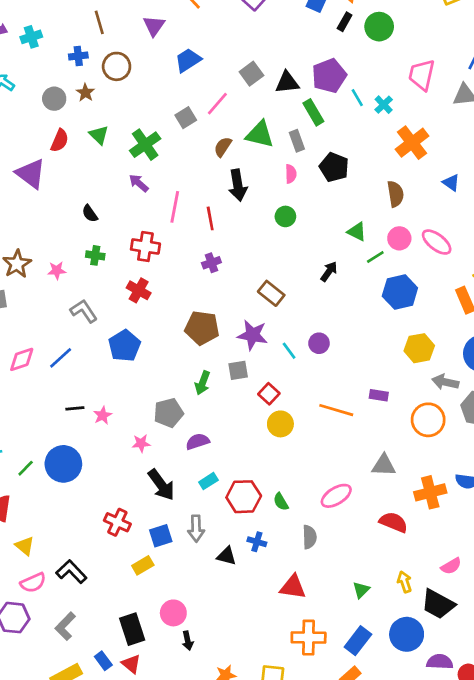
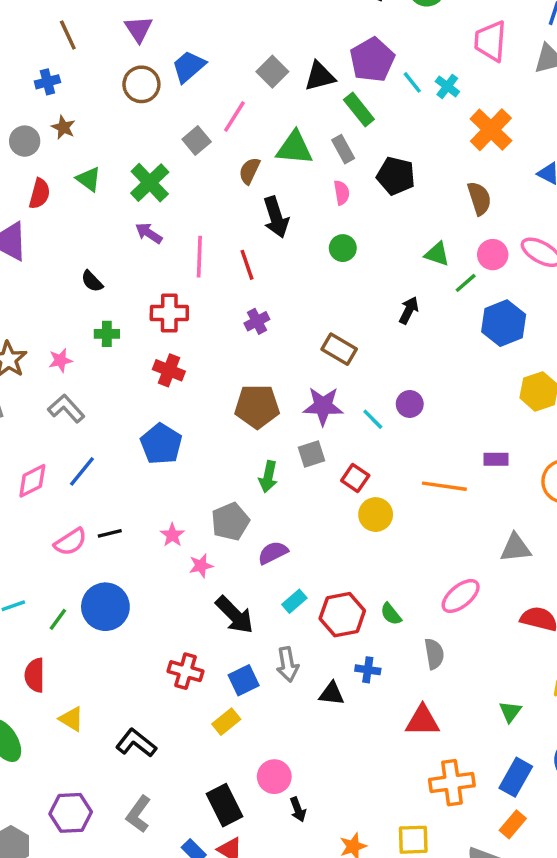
brown circle: (117, 66) -> (141, 84), moved
gray L-shape: (84, 311) -> (66, 409), moved
pink star: (103, 415) -> (172, 535), moved
pink semicircle: (33, 583) -> (70, 542), moved

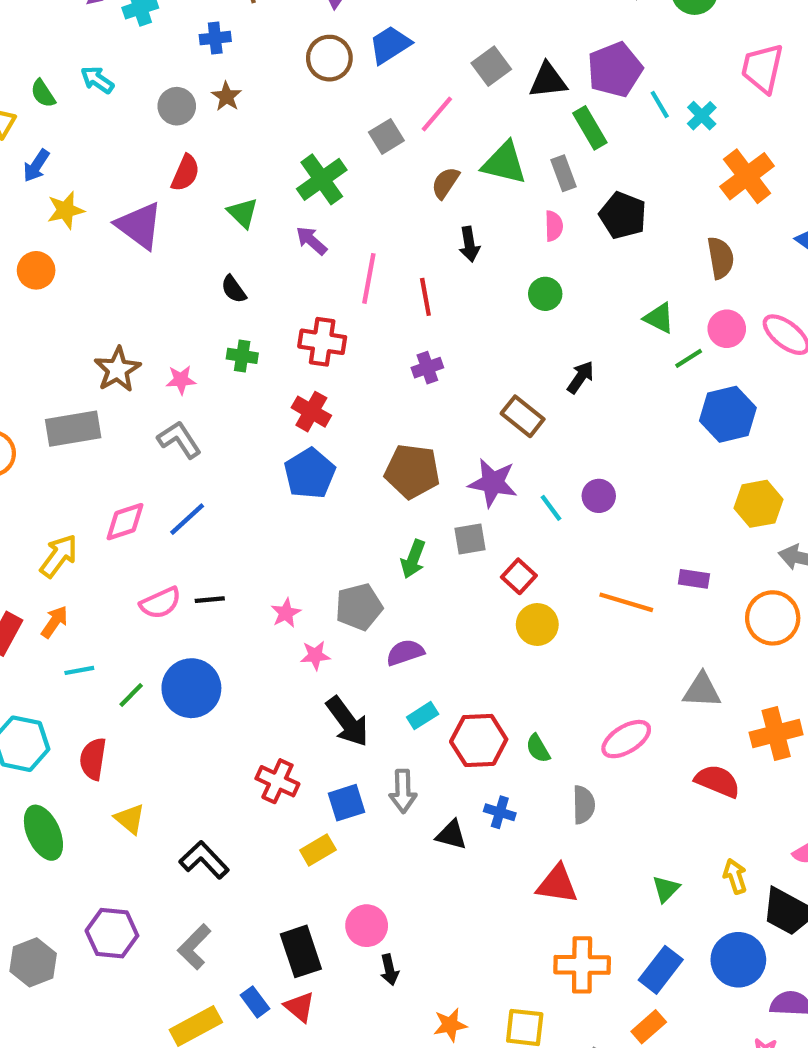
green triangle: (89, 179) -> (243, 213), moved
black arrow: (276, 217) -> (469, 244), size x0.7
black arrow: (409, 310) -> (581, 377), moved
blue pentagon: (161, 444) -> (310, 473), moved

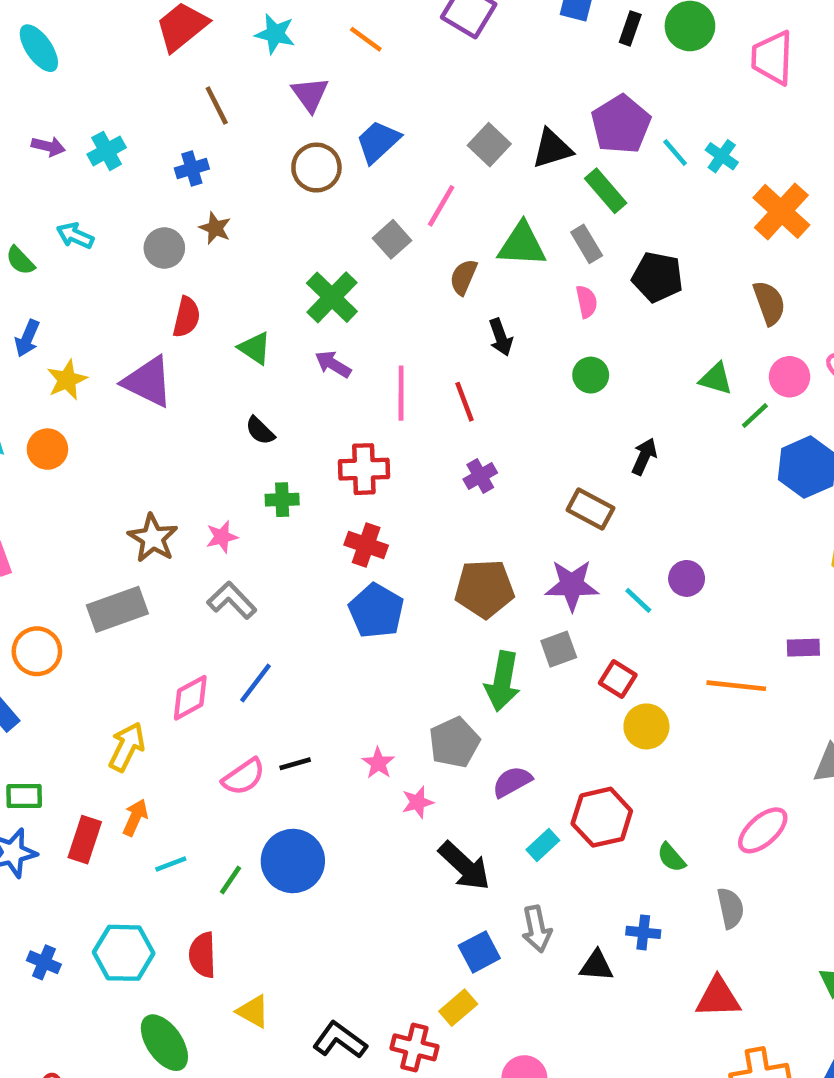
pink trapezoid: (762, 68) -> (772, 58), moved
green arrow: (413, 559) -> (502, 681), size x1.4
red hexagon: (479, 740) -> (602, 817), moved
red cross: (277, 781) -> (414, 1047), moved

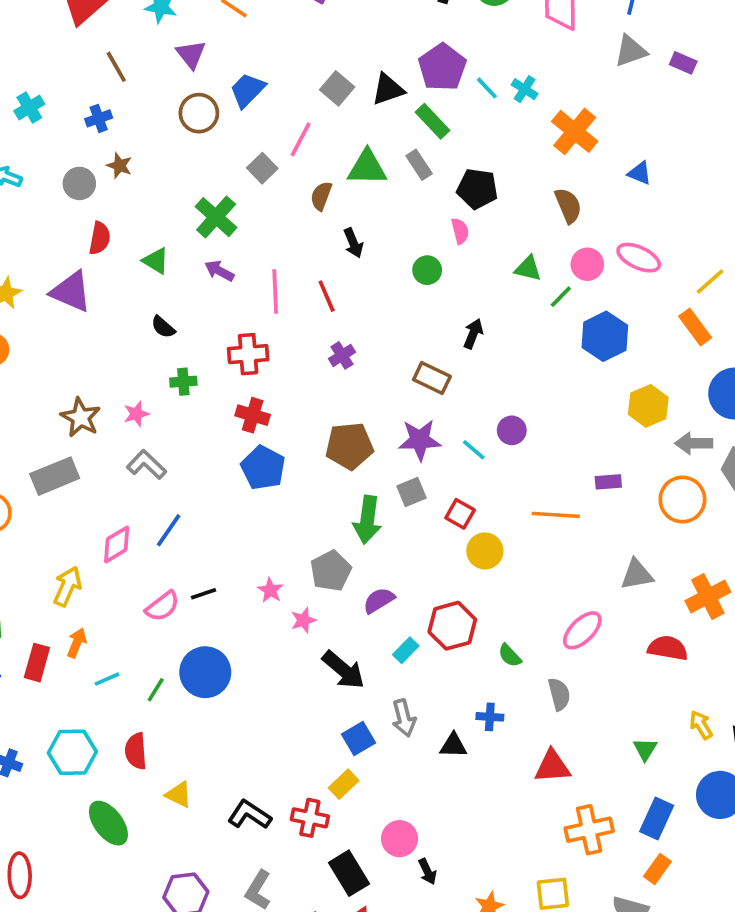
pink semicircle: (587, 302) -> (460, 231), moved

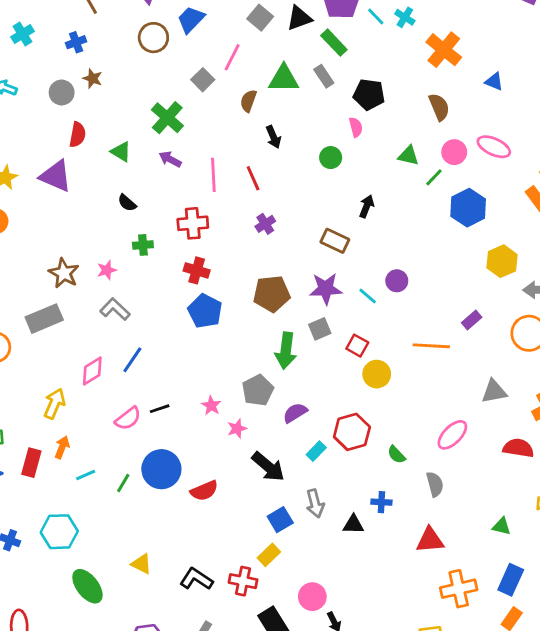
purple rectangle: (608, 482) -> (472, 320), turned -36
green triangle: (645, 749) -> (501, 526), turned -48
red semicircle: (136, 751) -> (204, 491), moved, turned -108

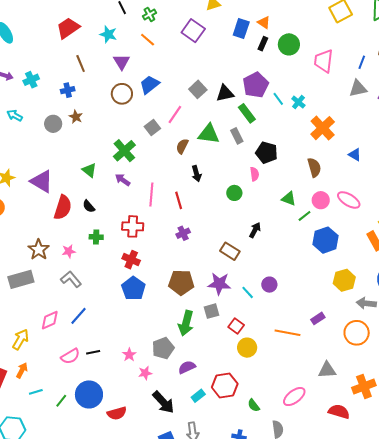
red semicircle: (78, 135) -> (63, 207), moved, size x1.4

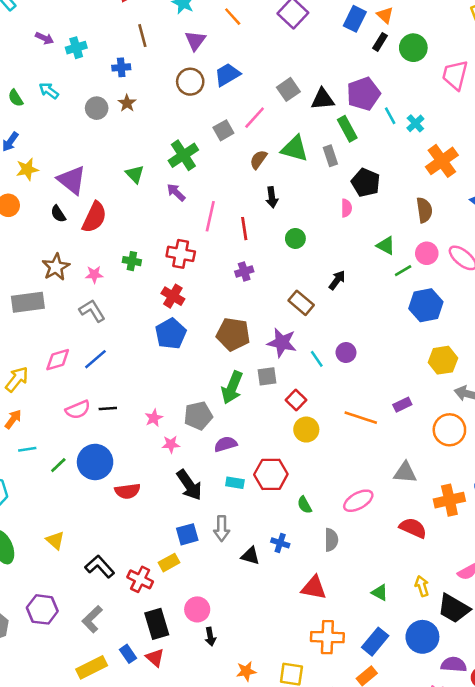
green circle: (234, 193) -> (295, 238), moved
black semicircle: (89, 206) -> (58, 214), moved
cyan rectangle: (198, 396) -> (235, 483), turned 40

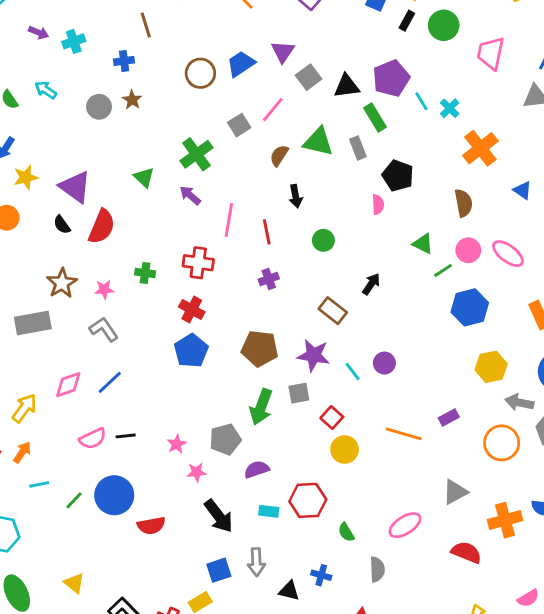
purple triangle: (195, 40) -> (283, 52), moved
gray triangle: (405, 473) -> (455, 492), turned -30

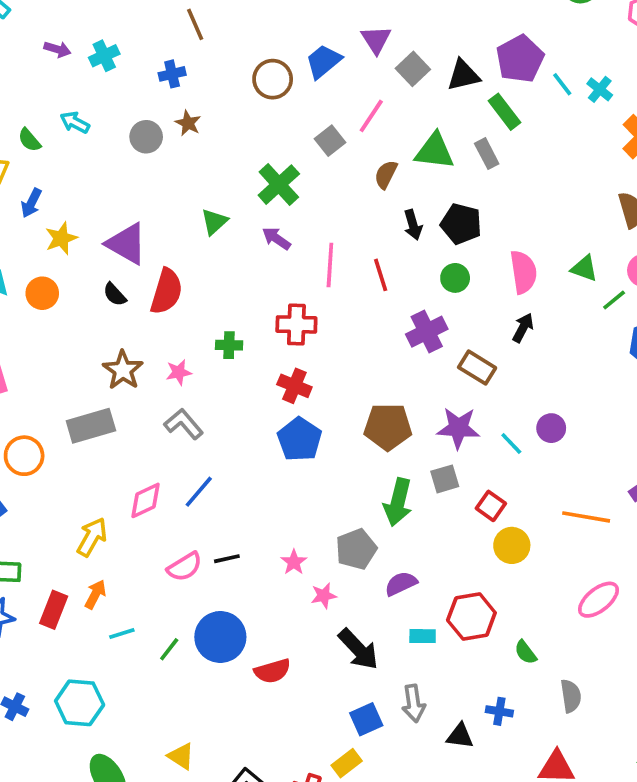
black pentagon: (398, 176) -> (461, 224), moved
green triangle: (144, 177) -> (214, 222), turned 40
pink semicircle: (378, 205) -> (523, 272), moved, size x1.6
purple cross: (269, 279) -> (427, 332), moved, size x1.5
pink ellipse: (405, 525) -> (598, 600), moved

